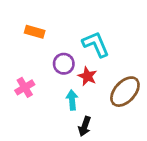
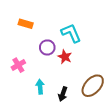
brown ellipse: (125, 92) -> (93, 86), moved
cyan arrow: (72, 100) -> (40, 87), moved

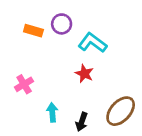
cyan L-shape: (71, 33) -> (92, 43), turned -30
purple circle: (47, 47) -> (62, 24), moved

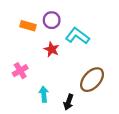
red star: (84, 74) -> (52, 49), moved
brown ellipse: (121, 111) -> (92, 80), moved

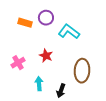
red star: (52, 49) -> (46, 56), moved
brown ellipse: (92, 80) -> (82, 71), turned -40

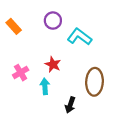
orange rectangle: (25, 23) -> (14, 26), moved, turned 32
cyan arrow: (39, 84) -> (45, 86), moved

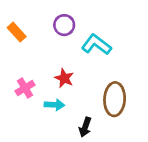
cyan arrow: (45, 86) -> (54, 105), turned 98

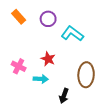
orange rectangle: (17, 32) -> (19, 17), moved
pink cross: (25, 88) -> (19, 66), turned -32

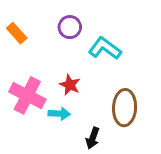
orange rectangle: (19, 17) -> (17, 33), moved
pink cross: (19, 66) -> (27, 95), size x1.6

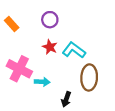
cyan L-shape: (105, 48) -> (74, 50), moved
red star: (70, 85) -> (50, 47), moved

